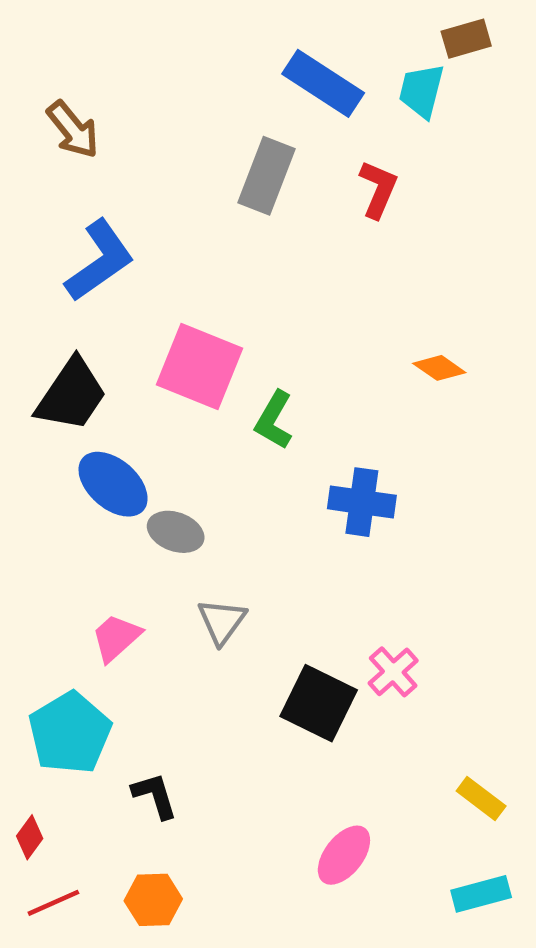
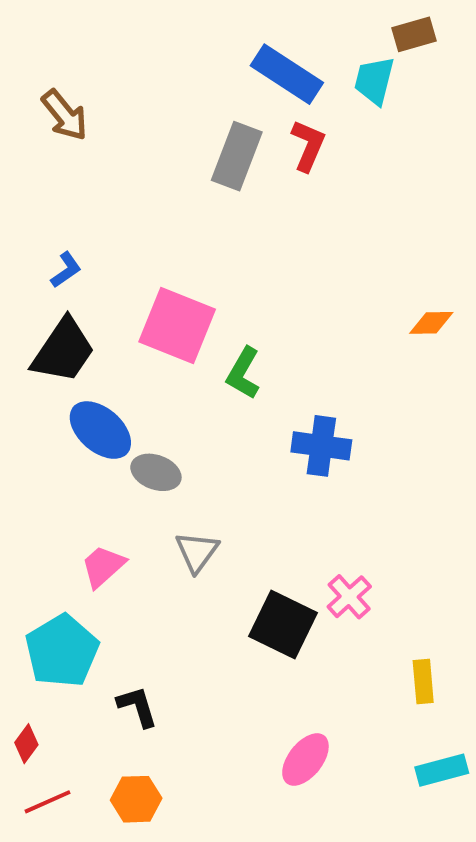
red L-shape: (378, 189) -> (308, 146), moved
blue L-shape: (100, 261) -> (66, 270), moved, size x0.5
orange diamond: (439, 368) -> (431, 323), moved, turned -36
yellow rectangle: (481, 799) -> (423, 681), moved, turned 48
cyan rectangle: (481, 894) -> (442, 770), moved

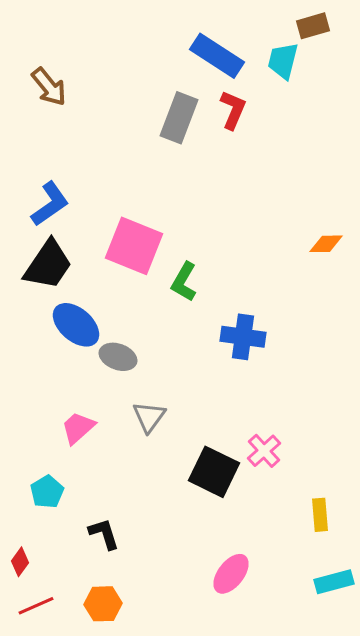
blue L-shape: (66, 270) -> (50, 204), size x1.6
cyan pentagon: (62, 651) -> (47, 492), size x0.6

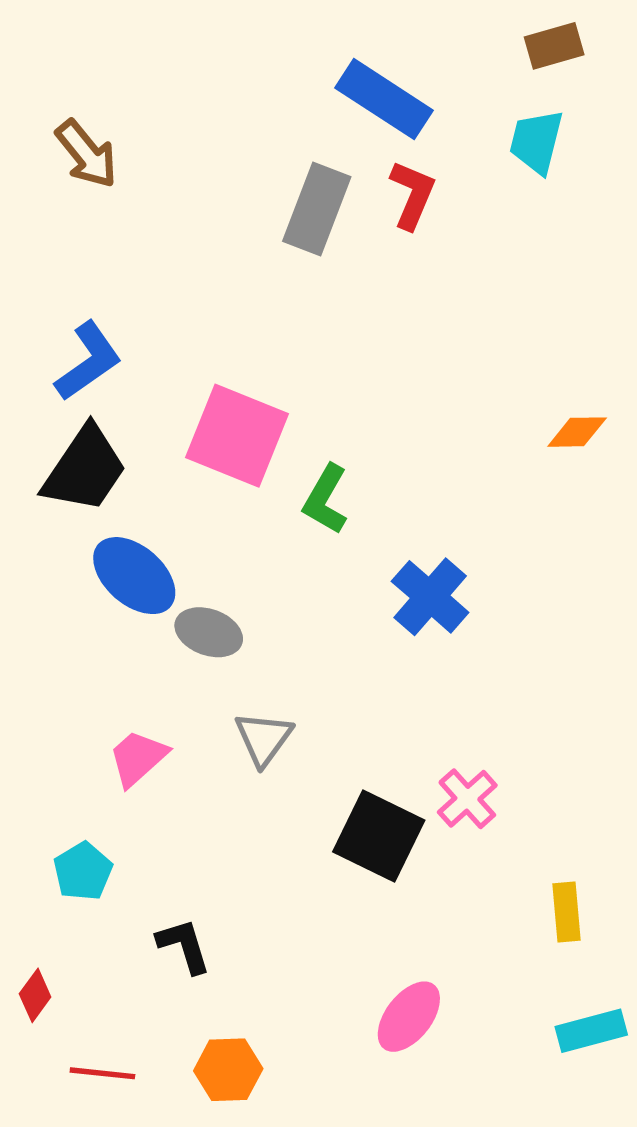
cyan trapezoid: (283, 61) -> (536, 142), moved
blue cross: (243, 337) -> (430, 597), turned 33
orange hexagon: (103, 604) -> (228, 1070), moved
red line: (36, 606) -> (102, 1073), moved, turned 30

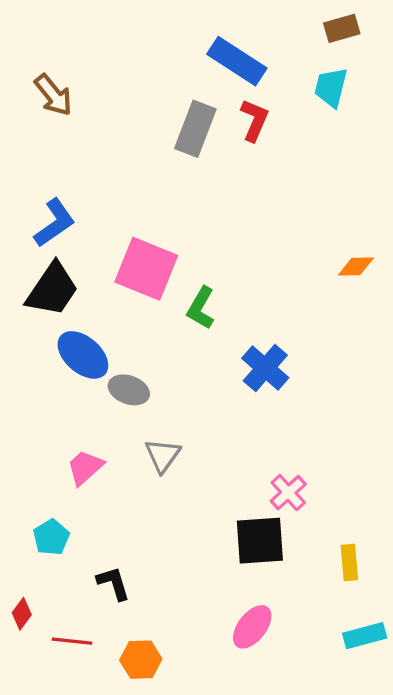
black square: (379, 836) -> (260, 541), moved, turned -30
red line: (102, 1073) -> (72, 641), moved

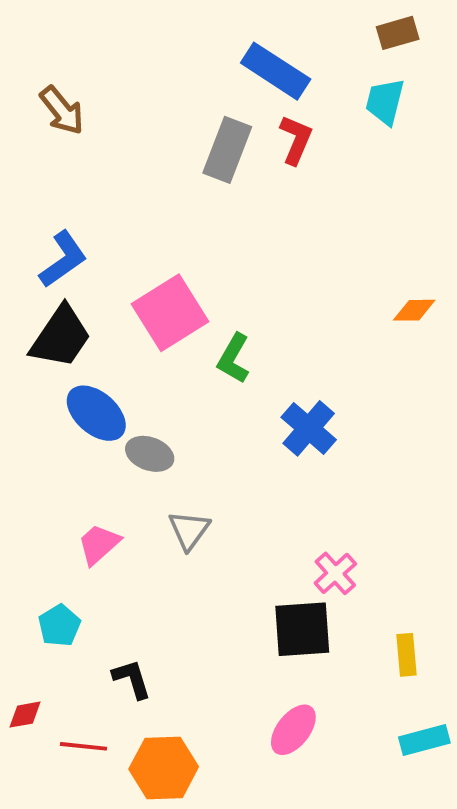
pink square: (146, 269) -> (170, 313), turned 36
red diamond: (22, 614) -> (25, 715), turned 44
orange hexagon: (141, 660) -> (164, 768), size x1.4

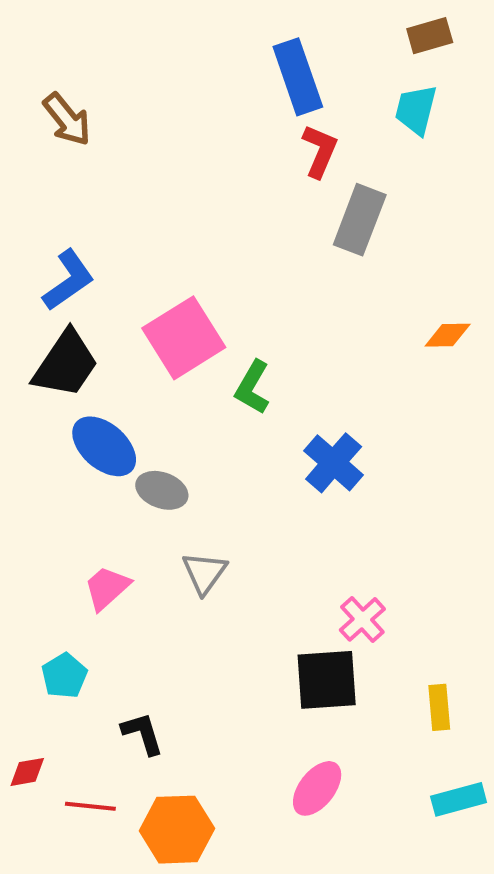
blue rectangle: (276, 71) -> (298, 77), turned 38
gray rectangle: (227, 150) -> (360, 220), moved

